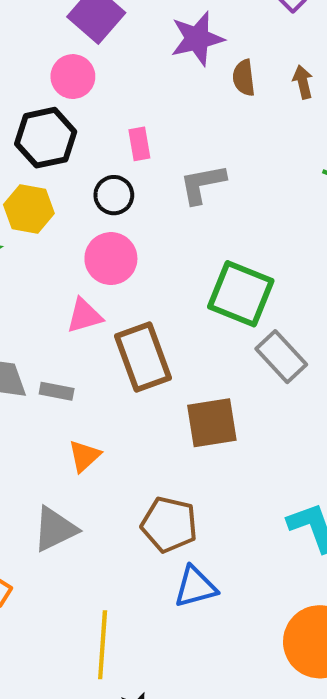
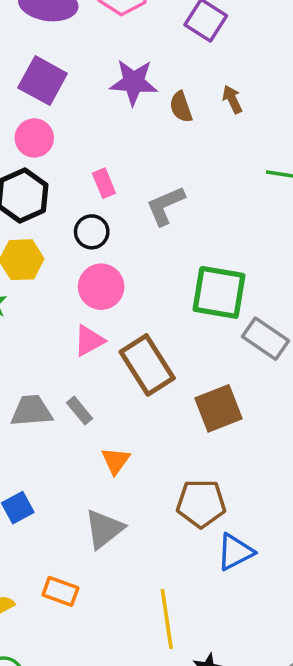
purple star: (197, 39) -> (134, 82), turned 30
gray rectangle: (57, 391) -> (80, 411), turned 52

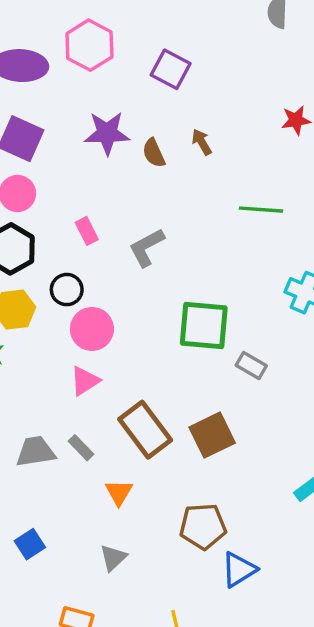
black circle: (92, 232) -> (67, 290), moved
gray rectangle: (265, 339) -> (251, 366), size x0.7
brown rectangle: (147, 365) -> (145, 430), moved
gray triangle: (104, 529) -> (113, 558), size x0.7

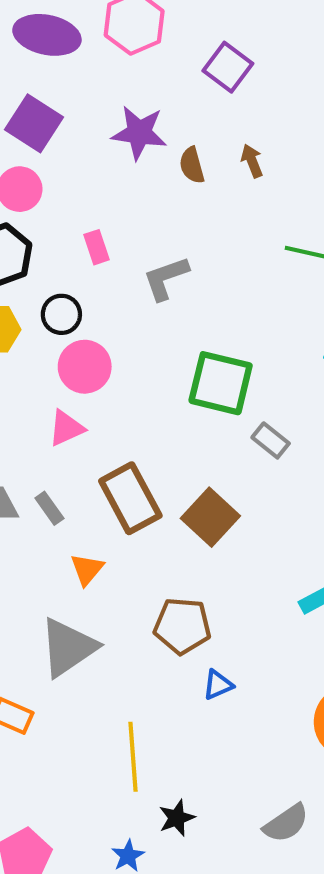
brown square: (212, 435) -> (210, 517), turned -30
gray triangle: (113, 558) -> (68, 647), size x1.8
blue triangle: (239, 570) -> (218, 685), size x0.7

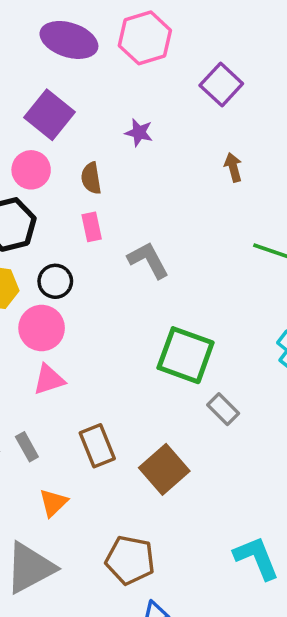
purple star: (139, 133) -> (139, 133), size x0.6
brown semicircle: (192, 165) -> (91, 178), moved
gray L-shape: (166, 278) -> (148, 260), turned 75
pink circle: (85, 367) -> (42, 328), moved
brown rectangle: (130, 498) -> (97, 446), size x0.7

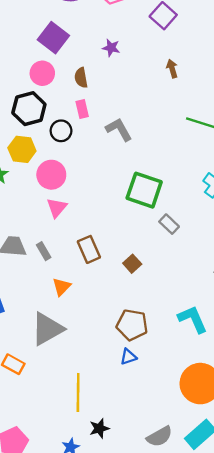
black circle: (55, 281) -> (61, 131), moved
pink triangle: (49, 379) -> (57, 208), turned -30
brown square: (164, 469) -> (132, 264), size x0.6
brown pentagon: (130, 560) -> (132, 325), moved

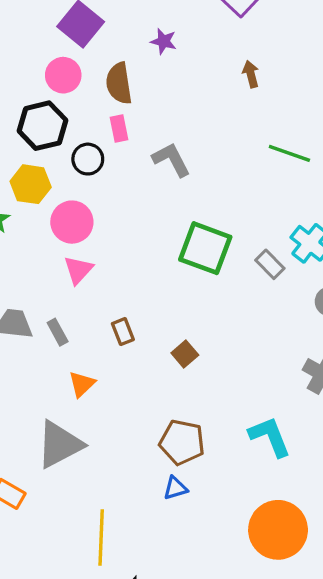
brown semicircle: (81, 78) -> (119, 83), size x1.4
gray rectangle: (169, 224) -> (270, 264), moved
brown rectangle: (89, 249) -> (123, 332), size x0.7

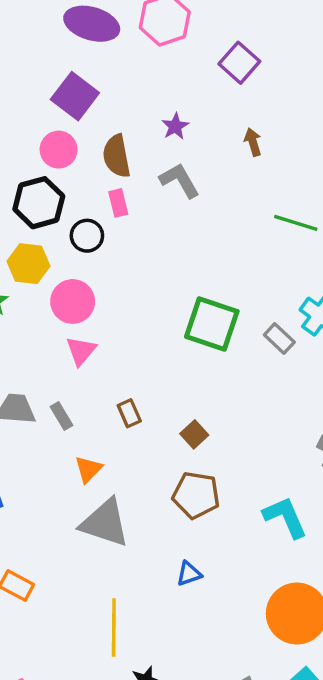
purple star: (164, 41) -> (175, 126), moved, turned 30
gray L-shape: (171, 160) -> (180, 180), moved
brown pentagon: (182, 442) -> (196, 495), moved
gray triangle: (60, 444) -> (105, 523), moved, turned 48

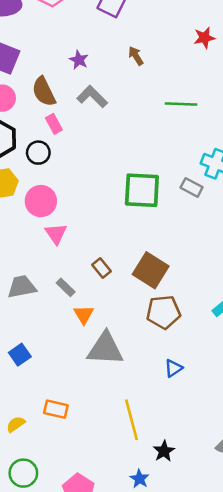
gray rectangle: (62, 416) -> (66, 287), moved
brown square: (194, 434) -> (151, 270), size x1.8

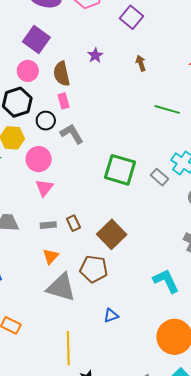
gray L-shape: (92, 97) -> (72, 134), moved
gray rectangle: (66, 287) -> (48, 225), moved, turned -63
brown pentagon: (163, 312) -> (94, 269), moved

